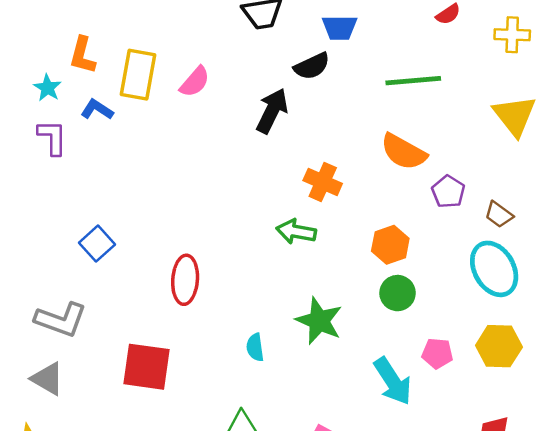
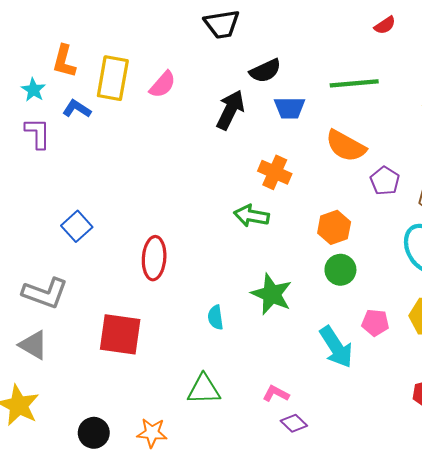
blue trapezoid: (340, 28) -> (290, 108), moved

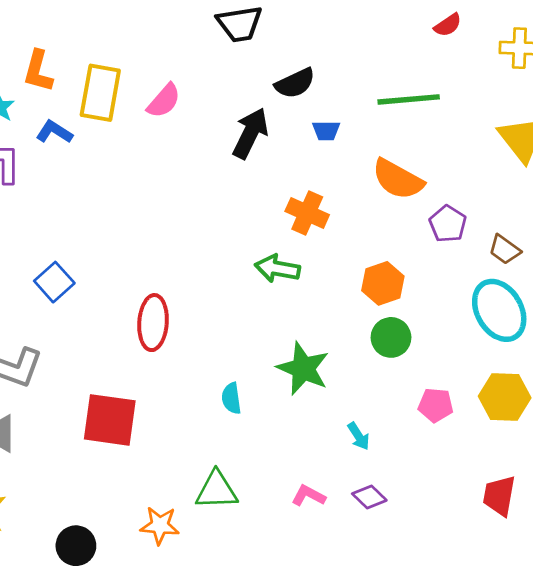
blue trapezoid: (290, 108) -> (326, 131), size x0.7
cyan arrow: (336, 347) -> (359, 436), moved, size x0.5
purple diamond: (294, 423) -> (369, 497), moved
orange star: (152, 433) -> (160, 525), moved

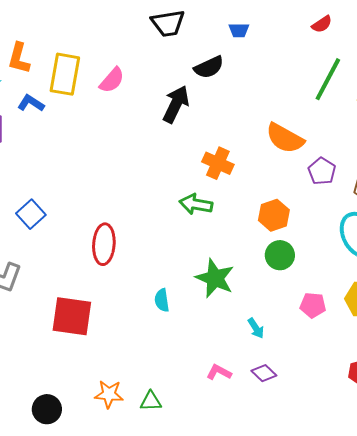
green line: (409, 99) -> (328, 79), moved, turned -57
blue trapezoid: (326, 131) -> (239, 30), moved
green triangle: (217, 490) -> (151, 401), moved, size x0.7

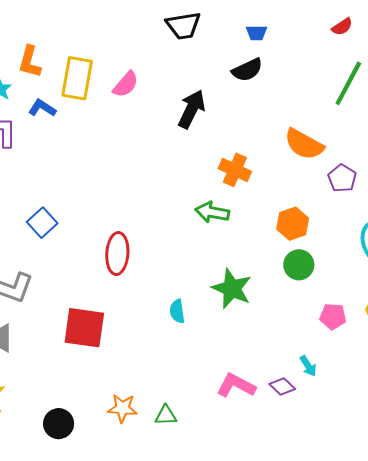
black semicircle: (209, 67) -> (247, 70), moved
cyan arrow: (256, 328) -> (308, 366), moved
pink L-shape: (219, 372) -> (236, 385), size x1.5

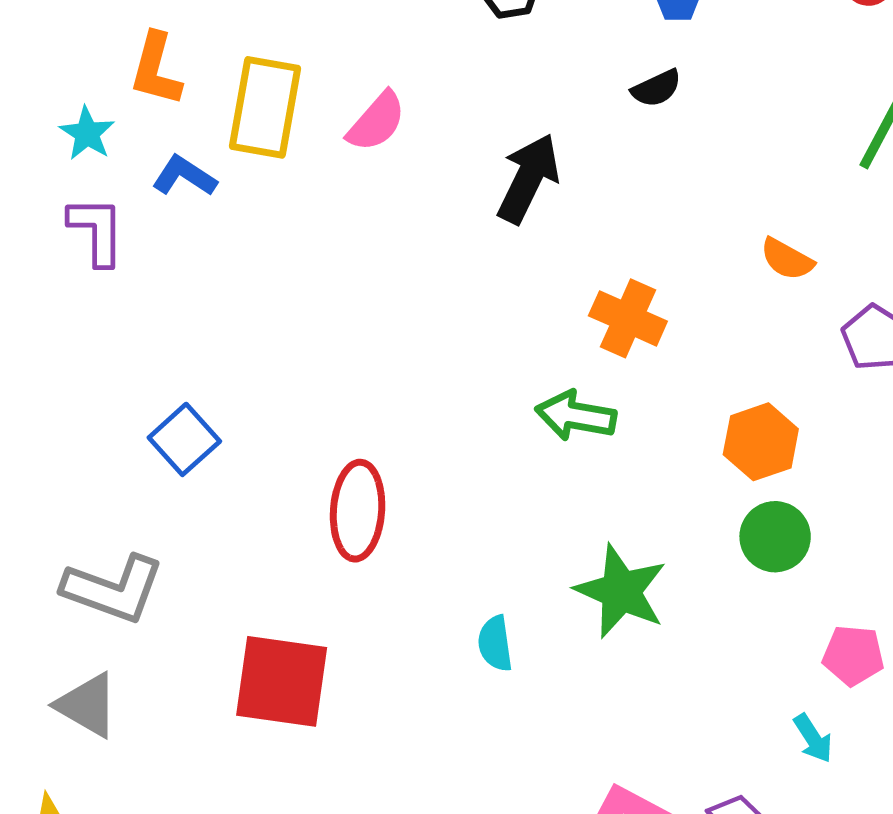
black semicircle: (247, 70) -> (656, 88), size x0.7
orange semicircle: (304, 144) -> (787, 259), size x0.6
cyan arrow: (308, 366) -> (813, 738), moved

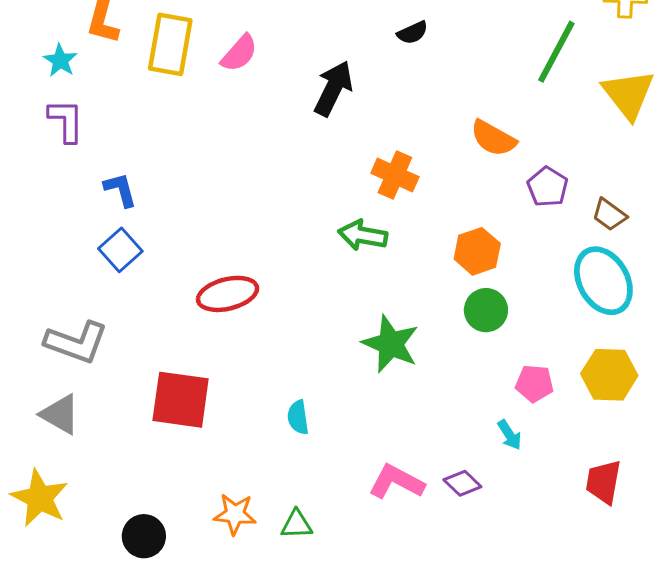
blue L-shape: (184, 176) -> (120, 190), moved, turned 42
orange semicircle: (787, 259) -> (493, 138), size x1.4
red ellipse: (358, 511) -> (228, 294), turned 72
cyan semicircle: (495, 643) -> (298, 417), moved

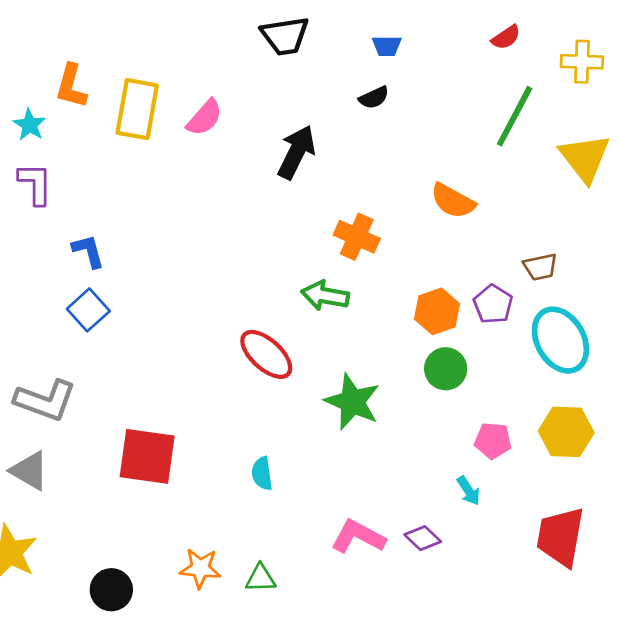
purple pentagon: (548, 187) -> (493, 304), moved
brown trapezoid: (609, 215) -> (540, 267), moved, turned -48
red ellipse: (228, 294) -> (266, 354), moved, turned 56
red trapezoid: (603, 482) -> (560, 537), size x1.4

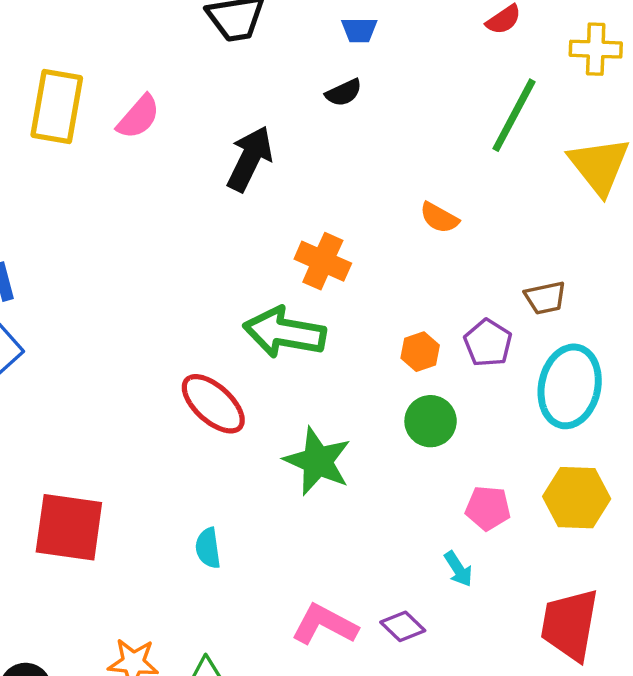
orange semicircle: (453, 201) -> (439, 218), size x0.7
green arrow: (325, 296) -> (285, 333), size x1.4
orange hexagon: (437, 311) -> (420, 352), size x0.7
cyan ellipse: (560, 340) -> (570, 386), turned 42

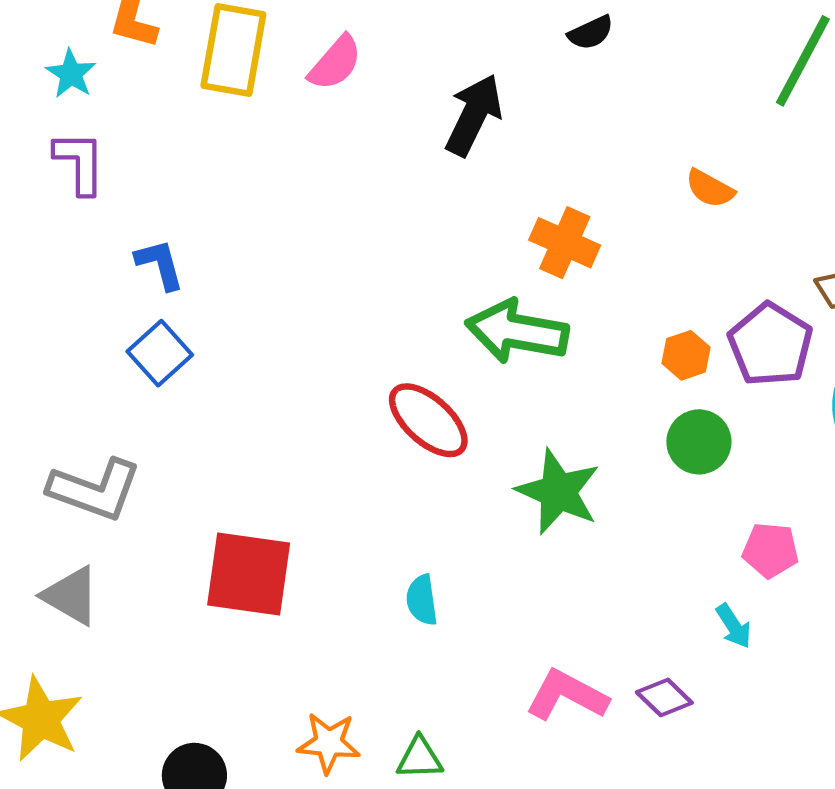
purple pentagon: (488, 343) -> (770, 344), size x1.4

